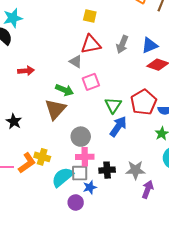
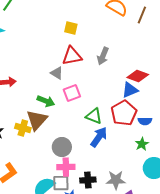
blue triangle: (150, 45) -> (130, 90), moved
green triangle: (113, 105) -> (94, 116), turned -42
yellow cross: (42, 157) -> (23, 128), moved

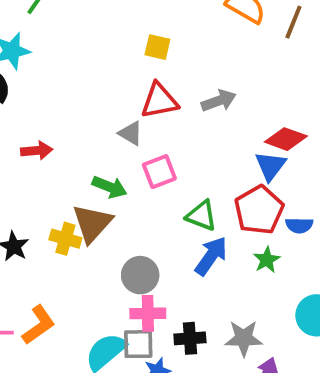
gray arrow: (103, 56) -> (219, 101), turned -132
blue triangle: (130, 90) -> (270, 166), turned -30
green star: (142, 144) -> (267, 260), moved

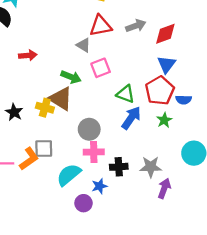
red diamond: (286, 139) -> (165, 34), moved, turned -40
brown triangle: (92, 223) -> (61, 99), turned -40
gray square: (138, 344) -> (44, 149), moved

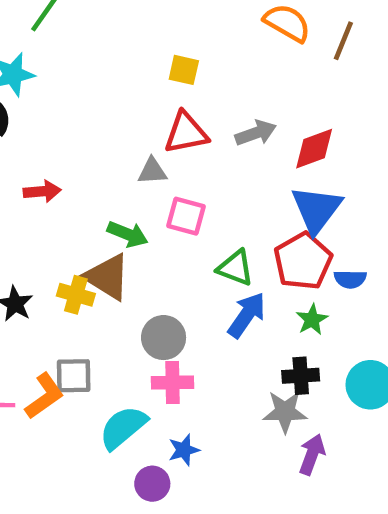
gray triangle: (83, 45) -> (152, 171), turned -35
blue triangle: (167, 64) -> (316, 209), size x1.4
pink square: (101, 68) -> (186, 216), turned 36
black cross: (119, 167) -> (301, 376), moved

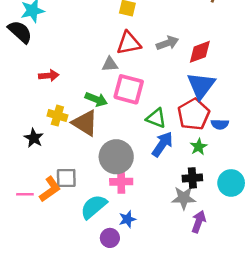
pink square: (186, 216) -> (129, 89), size x1.4
yellow cross: (76, 295) -> (57, 116), moved
gray circle: (164, 338) -> (116, 157), size x1.4

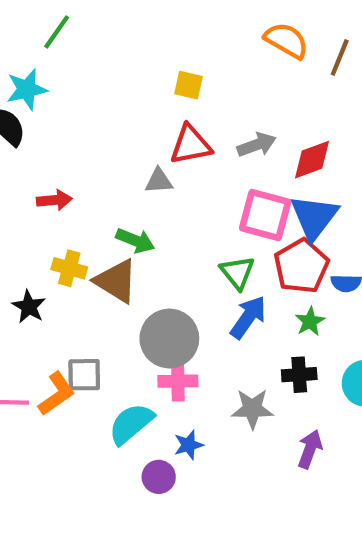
pink square: (129, 89) -> (265, 215), moved
green triangle: (156, 118) -> (237, 273), turned 30
gray star: (184, 198) -> (252, 409), moved

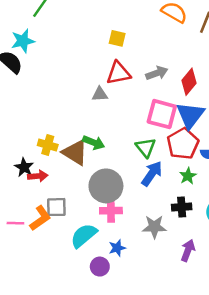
red diamond: (312, 160) -> (189, 82), turned -30
red arrow: (54, 200) -> (38, 176), moved
green arrow: (135, 241) -> (94, 143), moved

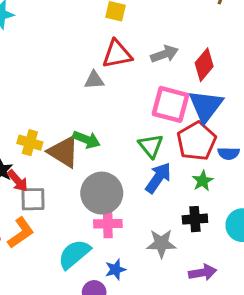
red arrow: (38, 176) -> (18, 181), turned 54
gray square: (56, 207) -> (33, 199), moved
purple arrow: (188, 250) -> (203, 273), turned 60

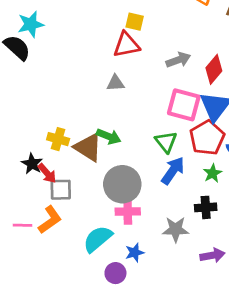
red triangle: (117, 54) -> (126, 45), moved

